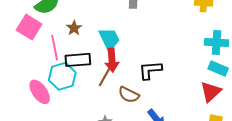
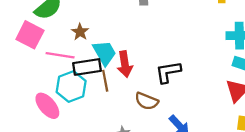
cyan trapezoid: (109, 39) -> (105, 53), moved
pink line: (55, 47) -> (60, 55), turned -65
brown line: (104, 77) -> (105, 81), moved, turned -36

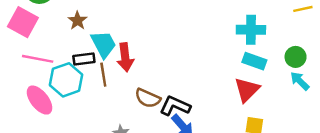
pink line: (60, 55) -> (38, 59), moved
black rectangle: (87, 67) -> (84, 59), size x0.7
black L-shape: (168, 72) -> (175, 106), moved, turned 32

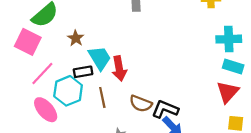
pink line: (38, 59) -> (42, 73), turned -55
brown line: (103, 75) -> (102, 97), moved

